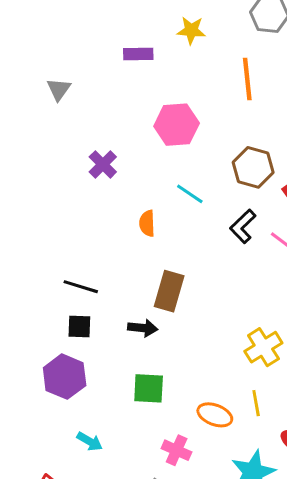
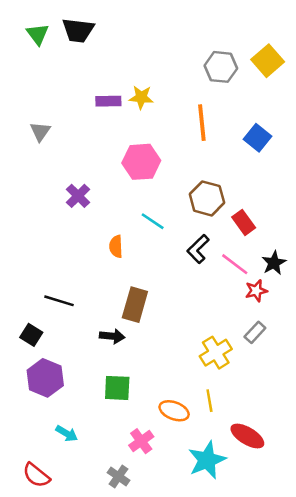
yellow star: (191, 30) -> (141, 97), moved
black square: (79, 326) -> (31, 335), moved, turned 30
pink cross: (177, 450) -> (141, 441), turned 30

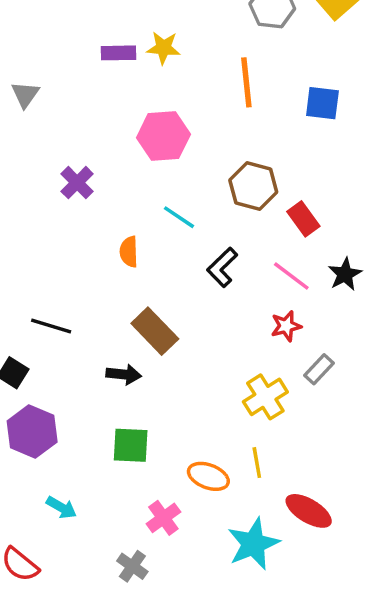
blue square: (257, 138) -> (322, 103), turned -32
black L-shape: (198, 249) -> (222, 267), moved
red star: (256, 291) -> (286, 326), moved
brown rectangle: (135, 305) -> (155, 331), turned -60

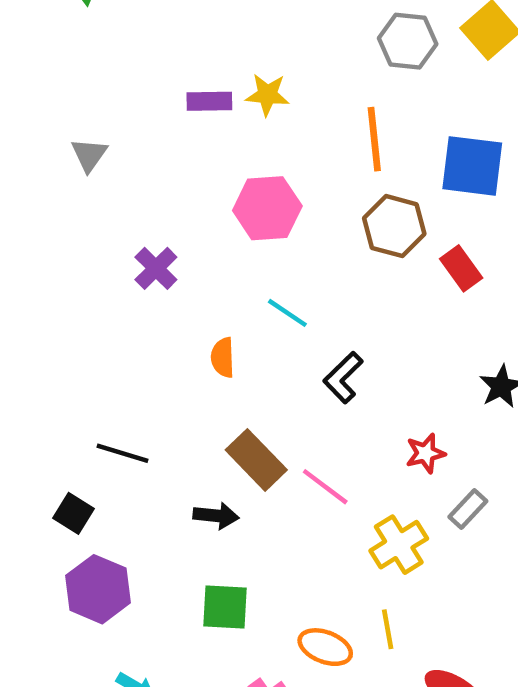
blue square: (322, 103) -> (472, 166), size x1.4
brown hexagon: (253, 186) -> (394, 226), moved
red rectangle: (303, 219) -> (461, 268), moved
pink line: (291, 276) -> (325, 487), moved

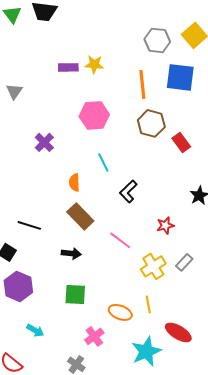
blue square: (472, 166) -> (180, 77), moved
cyan line: (287, 313) -> (103, 162), turned 30
brown rectangle: (256, 460) -> (80, 216), moved
gray rectangle: (468, 509) -> (184, 262), moved

